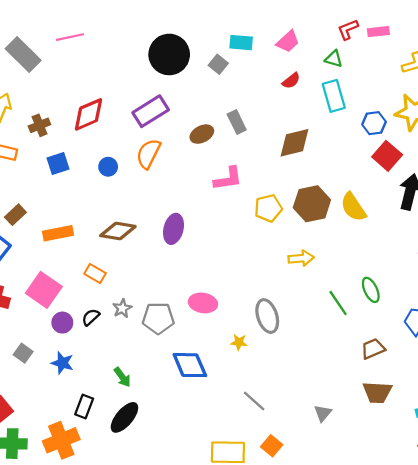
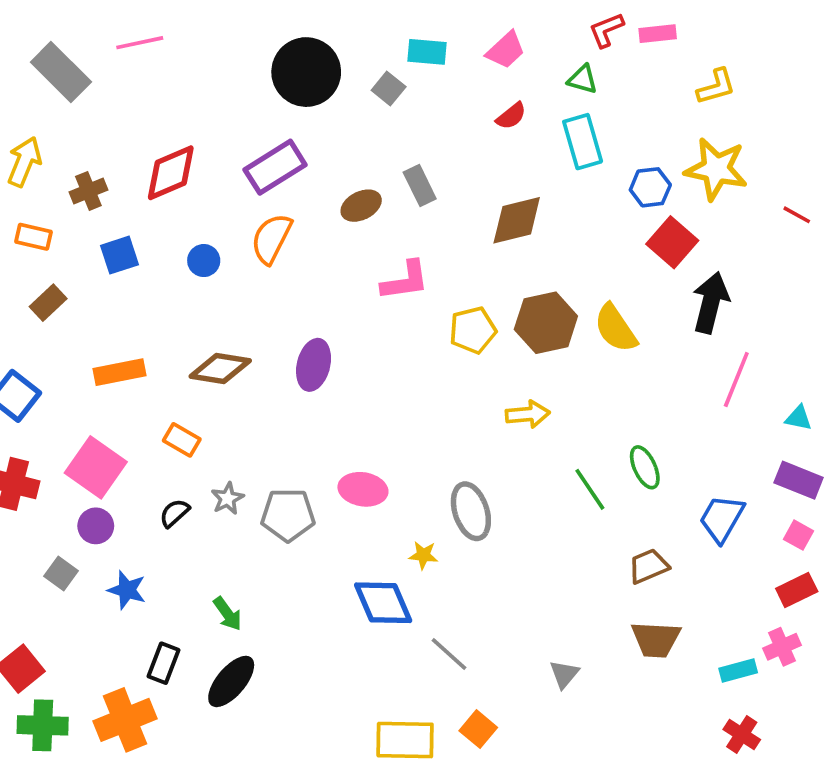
brown rectangle: (15, 215) -> (48, 303), moved
purple circle: (62, 323) -> (96, 526), moved
blue diamond: (190, 365) -> (383, 603), moved

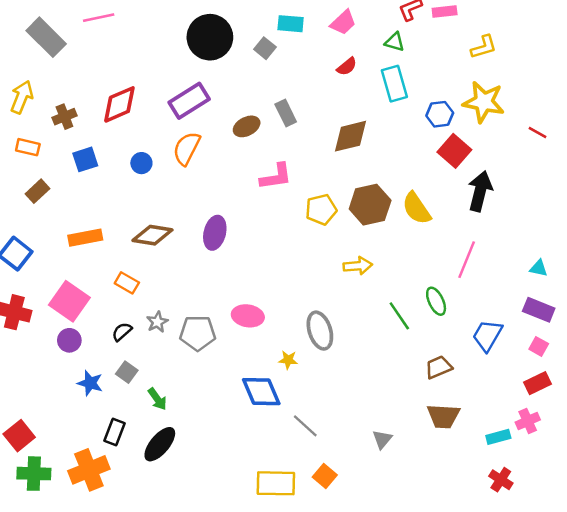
pink line: (736, 379) -> (467, 260), moved
gray square: (61, 573) -> (127, 372), moved

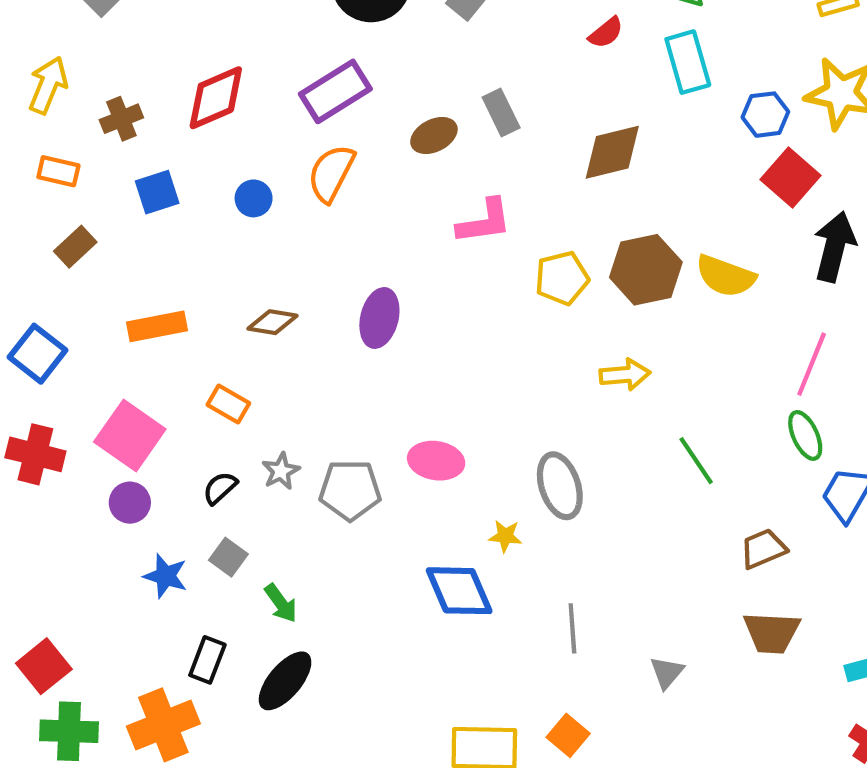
yellow semicircle: (416, 208) -> (726, 276), turned -36
brown diamond: (152, 235) -> (272, 322), size x0.7
green ellipse: (436, 301) -> (805, 435), moved
gray line: (305, 426) -> (572, 628), moved, turned 44

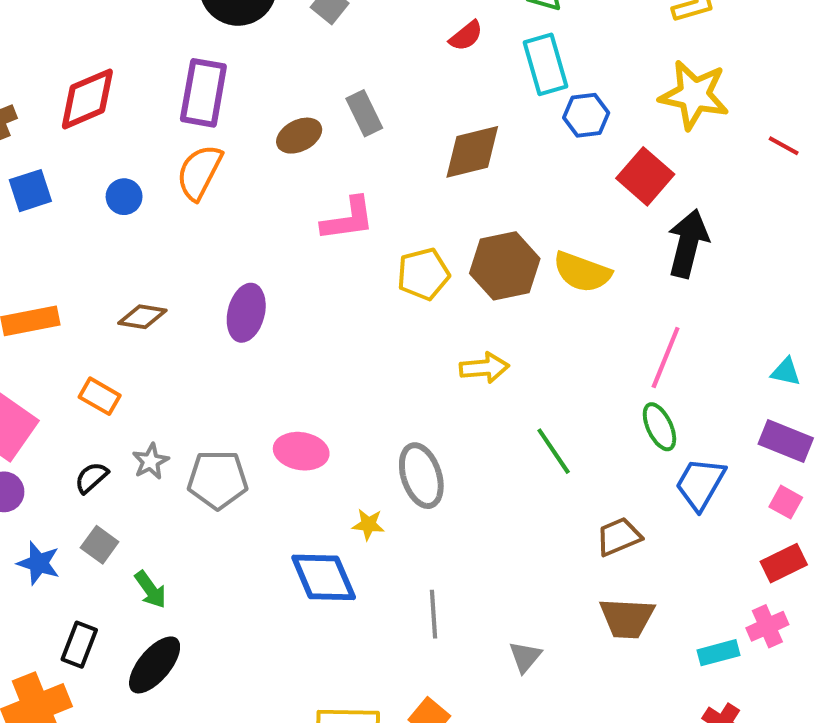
purple rectangle: (335, 91) -> (203, 93), turned -48
blue hexagon: (765, 115) -> (586, 115), moved

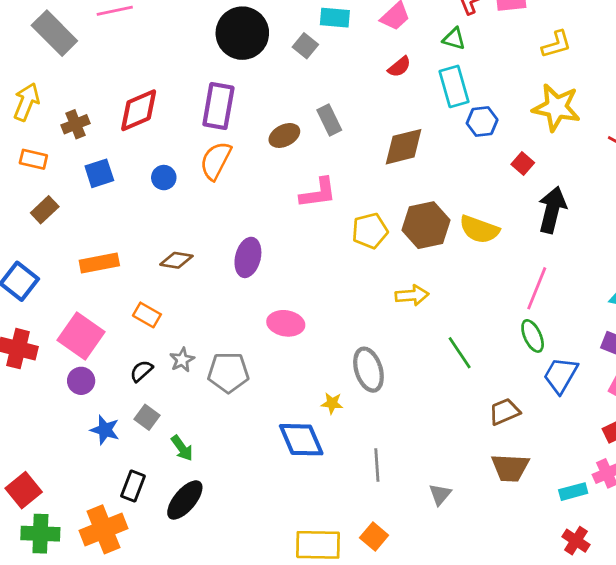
red square: (645, 176) -> (523, 164), size x0.6
pink ellipse: (301, 451) -> (286, 323), moved

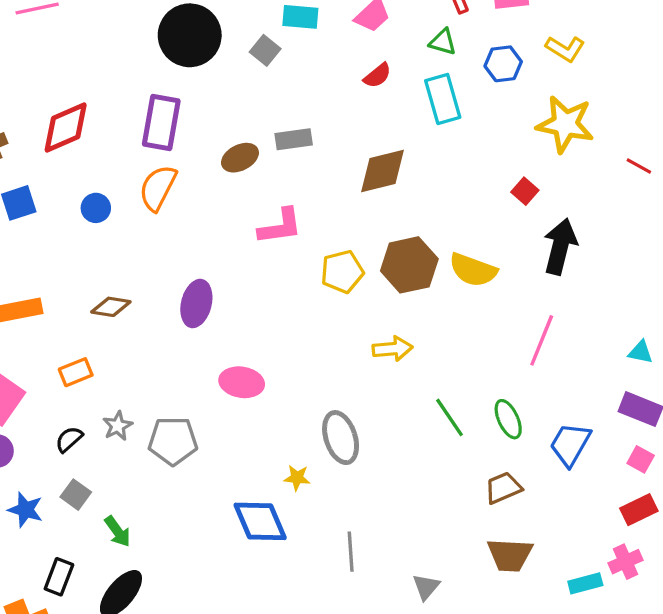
yellow L-shape: (556, 44) -> (565, 49), turned 48
gray rectangle: (329, 120) -> (294, 139), turned -72
blue hexagon: (482, 121) -> (503, 64), moved
orange rectangle: (147, 315) -> (76, 372), turned -52
green ellipse: (533, 336) -> (508, 419), moved

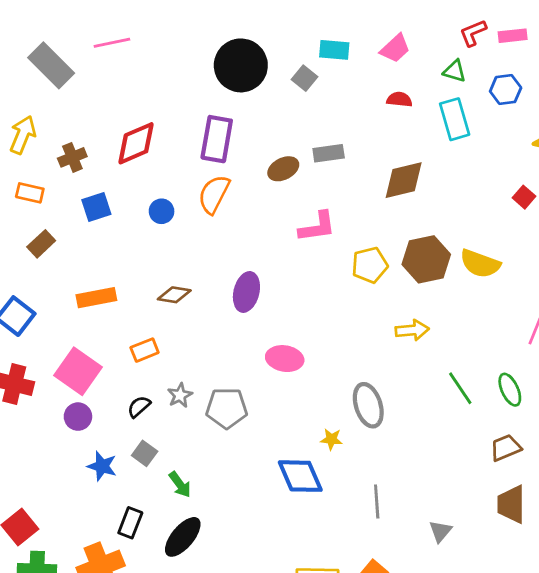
red semicircle: (377, 76) -> (399, 99), turned -135
brown trapezoid: (510, 555) -> (511, 504), turned 87

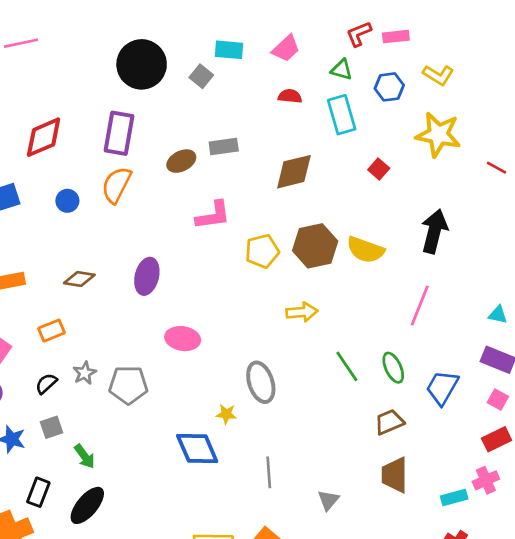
red square: (524, 197) -> (379, 169), moved
gray square: (145, 453) -> (52, 427), turned 35

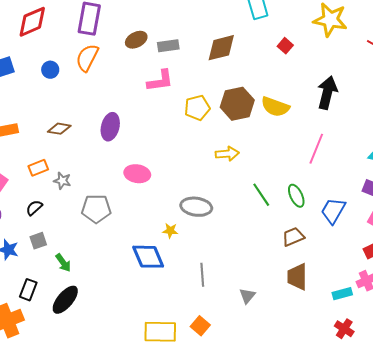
gray rectangle: (224, 146) -> (168, 46), moved
gray star: (85, 373) -> (62, 181), moved, turned -30
gray ellipse: (261, 382) -> (196, 207), turned -64

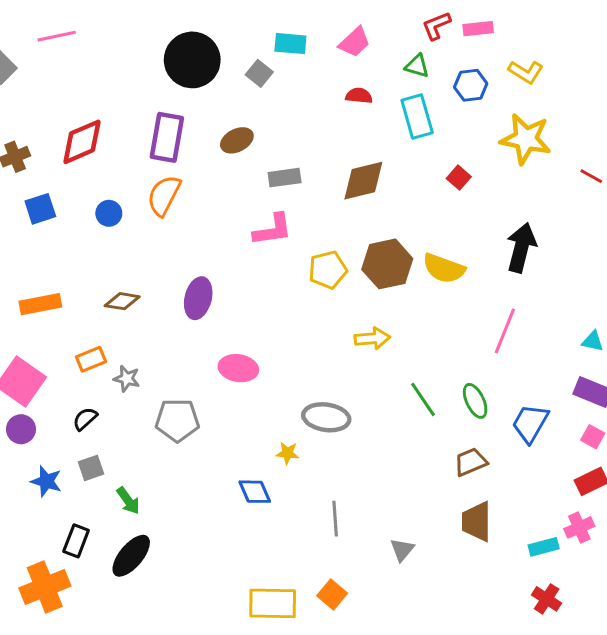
brown ellipse: (136, 40) -> (237, 140), moved
blue diamond: (148, 257) -> (255, 492), size x0.7

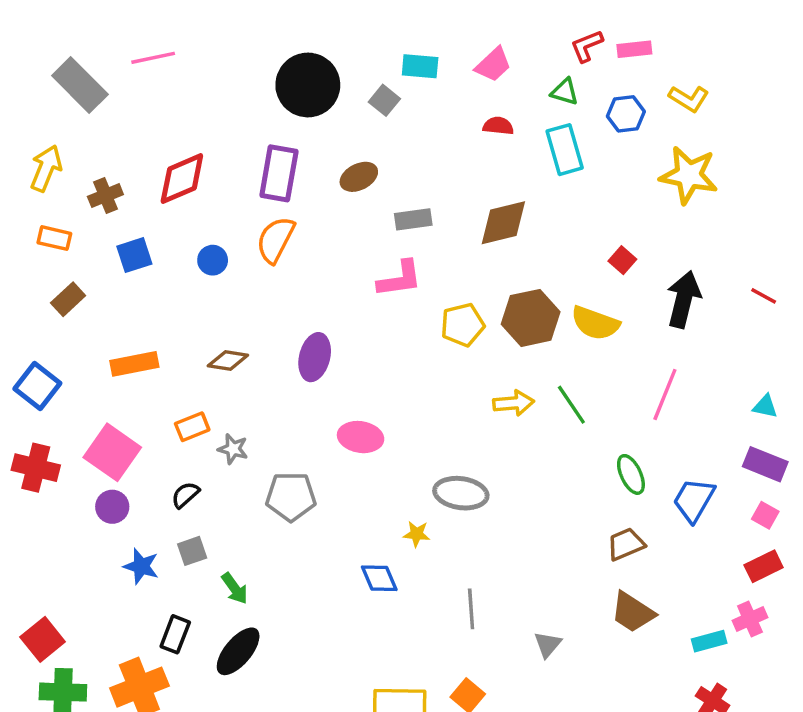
red line: (591, 176) -> (764, 296), moved
red square: (459, 178) -> (622, 260), moved
green line: (423, 399) -> (571, 405), moved
brown trapezoid: (477, 522) -> (633, 612), turned -57

